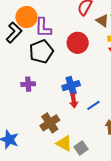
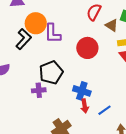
black pentagon: (41, 52) -> (51, 72), moved
blue cross: (71, 86) -> (82, 91), turned 36

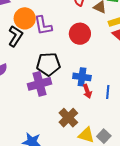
black pentagon: (51, 72) -> (48, 64), turned 30
purple cross: (39, 90) -> (39, 84), size x1.6
blue line: (105, 110) -> (108, 92), turned -40

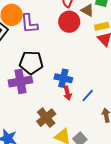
red circle: (80, 34) -> (69, 22), moved
blue line: (108, 92) -> (88, 96), turned 32

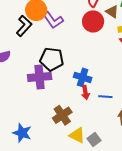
purple L-shape: (29, 24) -> (53, 20), turned -35
blue line: (88, 96) -> (105, 97), turned 48

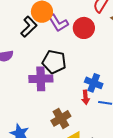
red circle: (93, 21) -> (84, 28), moved
blue cross: (83, 77) -> (94, 83), moved

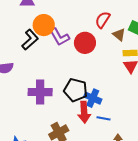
black pentagon: (54, 62) -> (76, 90), moved
red arrow: (86, 97) -> (84, 112), size x1.5

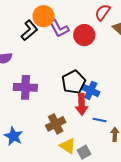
black pentagon: (76, 90) -> (74, 82), turned 30
purple cross: (40, 92) -> (25, 87), moved
blue line: (104, 118) -> (100, 120), moved

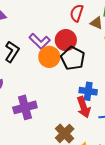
orange circle: (44, 16) -> (49, 57), moved
black pentagon: (74, 82) -> (73, 58), moved

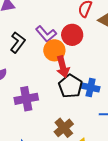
black pentagon: (73, 58) -> (70, 86), moved
red arrow: (84, 107) -> (63, 67), moved

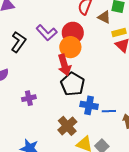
orange circle: (54, 50) -> (70, 47), moved
blue cross: (91, 87) -> (89, 105), moved
purple cross: (26, 99) -> (29, 98), size x0.6

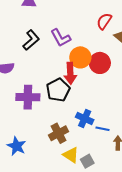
red circle: (73, 33) -> (100, 63), moved
black pentagon: (73, 84) -> (58, 90), moved
purple cross: (29, 98) -> (28, 97), size x1.6

